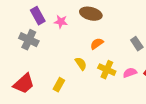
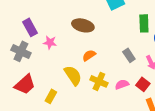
pink star: (61, 22) -> (50, 42), moved
yellow semicircle: (81, 64) -> (73, 75), size x1.5
red trapezoid: (24, 84) -> (25, 84), moved

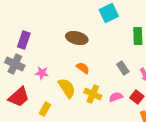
purple rectangle: (30, 27) -> (24, 40), turned 48
pink star: (50, 42) -> (42, 73), moved
orange semicircle: (89, 55) -> (83, 68), turned 72

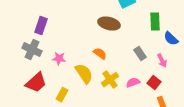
brown ellipse: (77, 38) -> (109, 24), moved
yellow cross: (93, 94) -> (110, 80), turned 30

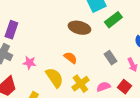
green rectangle: (155, 22) -> (113, 20), moved, turned 54

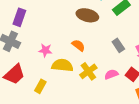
pink star: (29, 63) -> (45, 50), moved
yellow semicircle: (54, 78) -> (62, 65), turned -50

